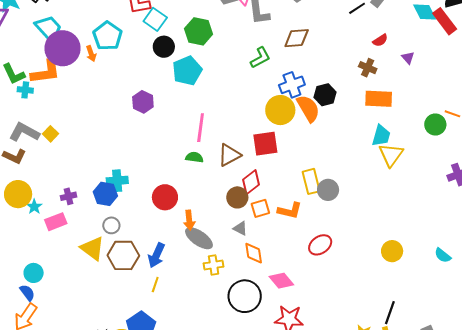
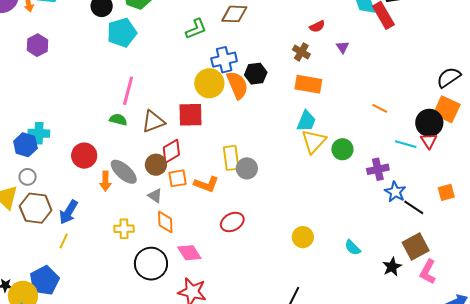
purple hexagon: (143, 102) -> (37, 45), moved
green circle: (435, 125) -> (342, 149), moved
gray ellipse: (199, 238) -> (124, 172), moved

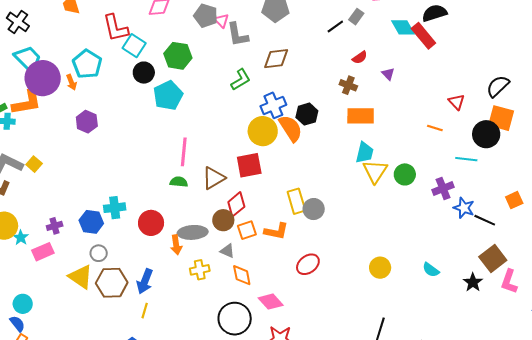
cyan cross: (39, 133) -> (115, 208), moved
red triangle: (429, 141) -> (457, 102), moved
gray ellipse: (124, 172) -> (193, 232), turned -36
yellow cross: (124, 229) -> (200, 270), moved

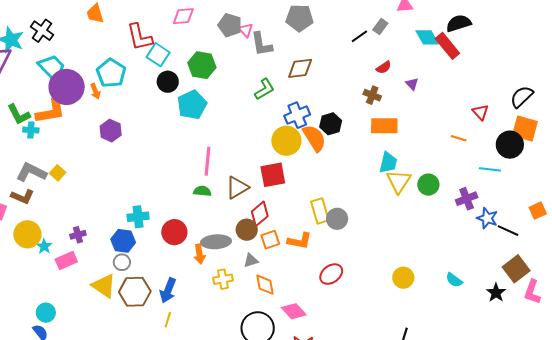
blue hexagon: (91, 222) -> (123, 241), moved
gray triangle: (227, 251) -> (251, 260), turned -42

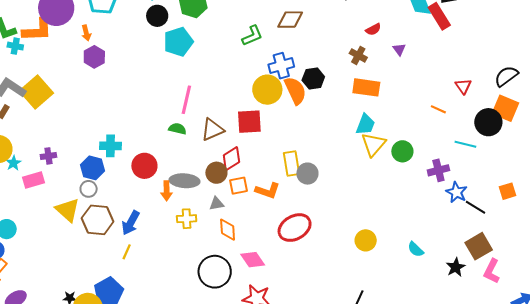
orange arrow: (95, 91) -> (86, 33), moved
yellow square: (58, 173) -> (36, 92), size x2.0
red ellipse: (331, 274) -> (295, 228), size x1.4

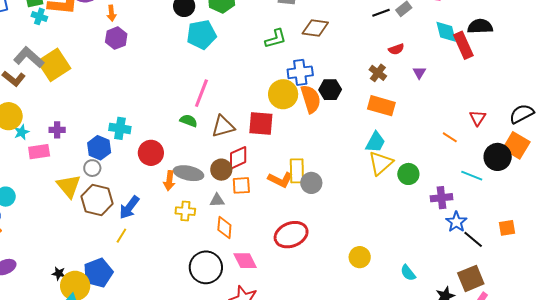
orange L-shape: (268, 191) -> (280, 180), moved

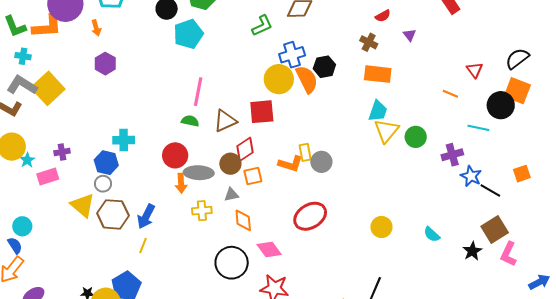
cyan cross: (39, 16) -> (23, 56), moved
purple hexagon: (116, 38) -> (105, 64), moved
red circle: (151, 153) -> (175, 155), moved
yellow rectangle: (297, 171) -> (305, 152), size x0.7

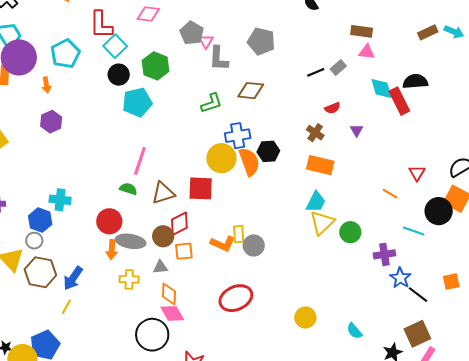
pink diamond: (269, 250) -> (172, 313), moved

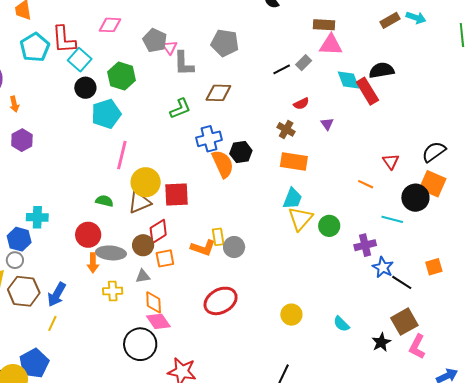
pink triangle: (367, 52) -> (331, 45), size x1.4
cyan pentagon: (65, 54) -> (35, 47), moved
yellow circle: (221, 158) -> (146, 182), moved
pink line: (140, 161) -> (122, 155), moved

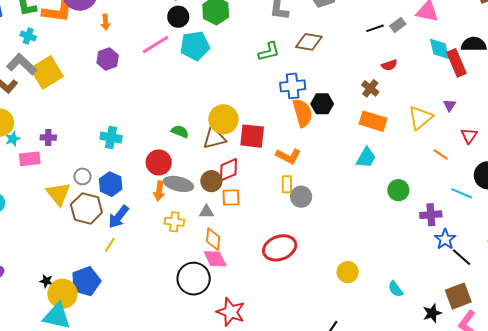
purple triangle: (327, 124) -> (450, 105), moved
pink line: (122, 155) -> (156, 44), moved, turned 36
yellow triangle: (300, 219) -> (420, 118), moved
blue hexagon: (19, 239) -> (111, 184), moved
orange L-shape: (203, 248) -> (288, 156), moved

